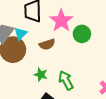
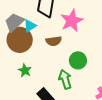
green circle: (82, 34) -> (78, 60), moved
green star: (41, 75) -> (25, 70), moved

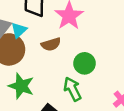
green star: (25, 70) -> (21, 86), size x1.5

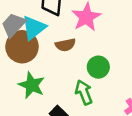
cyan triangle: (19, 30) -> (34, 28), size x1.5

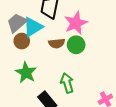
brown circle: (22, 47) -> (22, 41), size x0.6
green circle: (98, 67) -> (76, 45), moved

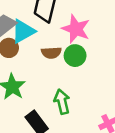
pink star: (76, 23) -> (76, 29), turned -30

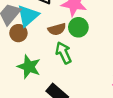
green arrow: (62, 102) -> (64, 53), moved

